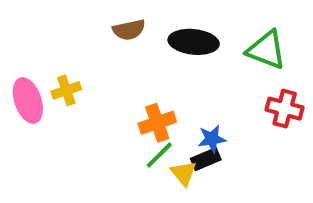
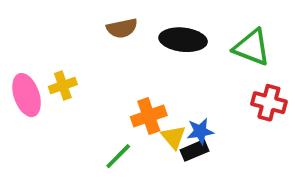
green line: (159, 155) -> (118, 156), moved
yellow triangle: (184, 173) -> (173, 137), moved

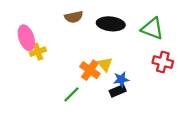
pink ellipse: (27, 95) -> (26, 38), moved
orange cross: (149, 116) -> (90, 70), turned -36
yellow triangle: (173, 137) -> (105, 64), moved

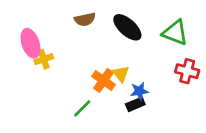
black ellipse: (111, 24) -> (127, 27), turned 36

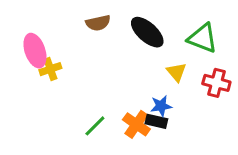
yellow triangle: (121, 74) -> (176, 72), moved
orange cross: (103, 80) -> (136, 124), moved
black rectangle: (135, 104) -> (156, 121), turned 36

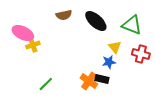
pink ellipse: (35, 51) -> (23, 33), turned -45
blue star: (161, 106) -> (109, 62), moved
green line: (95, 126) -> (46, 84), moved

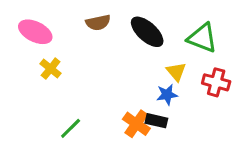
pink ellipse: (23, 33) -> (35, 32), moved
yellow cross: (33, 45) -> (51, 69), turned -32

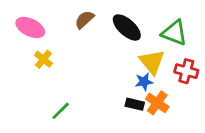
brown semicircle: (98, 23) -> (84, 20), turned 150
yellow triangle: (176, 72) -> (152, 62), size x1.5
orange cross: (136, 124) -> (157, 103), moved

